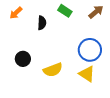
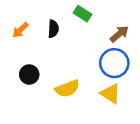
brown arrow: (96, 12) -> (119, 34), moved
orange arrow: (16, 13) -> (20, 30), moved

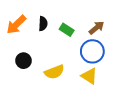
green rectangle: (83, 14) -> (67, 30), moved
orange arrow: (20, 30) -> (16, 25), size x1.5

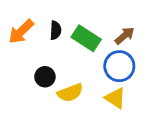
green rectangle: (67, 30) -> (86, 38), size x1.5
black circle: (23, 61) -> (45, 77), moved

